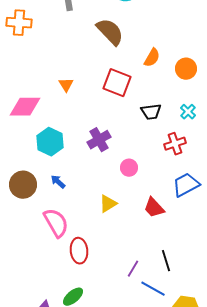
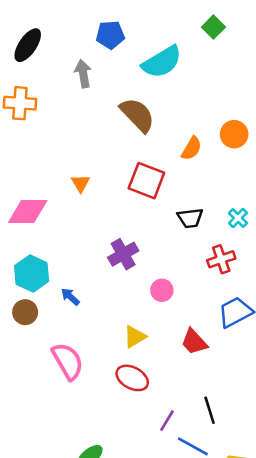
orange circle: (186, 69) -> (234, 134), moved
cyan hexagon: (50, 142) -> (32, 273), moved
blue arrow: (58, 182) -> (70, 297), moved
brown circle: (23, 185) -> (25, 312), size x0.7
red ellipse: (79, 251) -> (132, 378), moved, turned -55

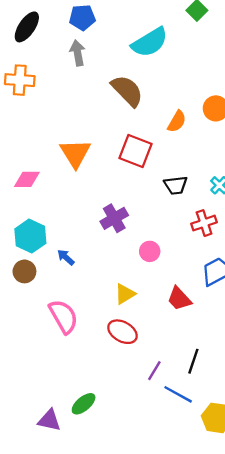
blue pentagon: (110, 35) -> (82, 17), moved
orange triangle: (81, 183) -> (75, 153), size x1.8
pink diamond: (28, 212) -> (27, 179), size x0.7
black line: (210, 410) -> (193, 361), turned 35

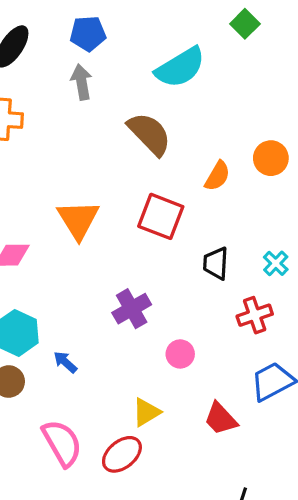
black trapezoid: (176, 185) -> (216, 263), turned 100
red ellipse: (123, 332) -> (122, 454), moved, turned -68

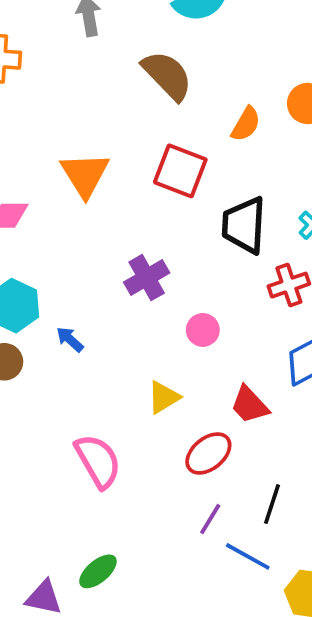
black trapezoid: (216, 263) -> (244, 225), size x1.5
pink semicircle: (62, 443) -> (98, 461), moved
red ellipse: (122, 454) -> (208, 453), moved

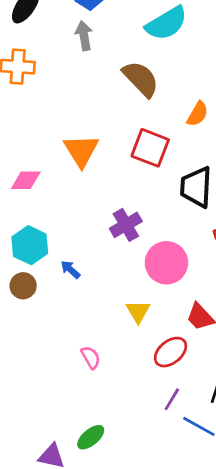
pink circle: (203, 330) -> (166, 263), size x1.8
yellow triangle: (163, 397) -> (138, 311), turned -30
pink semicircle: (98, 461) -> (91, 357), size x0.6

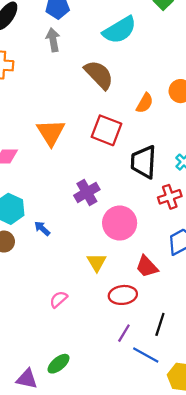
red ellipse: (171, 352) -> (123, 295), turned 32
pink semicircle: (91, 357) -> (59, 299), turned -102

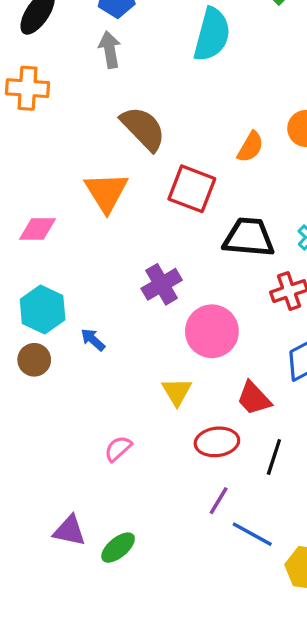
cyan semicircle: (120, 30) -> (212, 35), turned -44
brown semicircle: (99, 75) -> (143, 128), moved
black trapezoid: (144, 162) -> (249, 237), turned 92
black line: (160, 324) -> (274, 457), moved
purple triangle: (27, 379) -> (69, 531), moved

